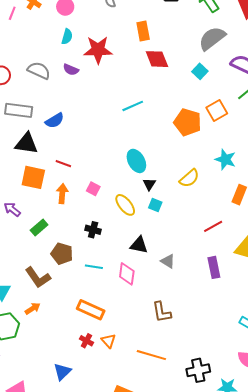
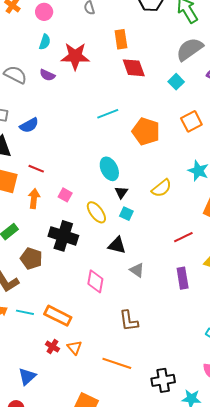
orange pentagon: (188, 122) -> (146, 131), moved
black cross: (93, 230) -> (63, 236), size x1.8
black triangle: (139, 245) -> (117, 245), moved
cyan line: (94, 267) -> (25, 312), moved

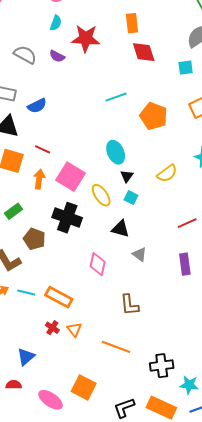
cyan square: (176, 82) -> (186, 68), turned 35
pink square: (65, 195) -> (70, 177), size x2.0

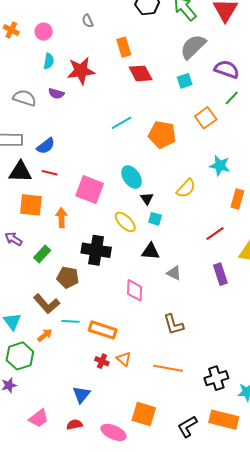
red line: (43, 149) -> (50, 173), moved
pink square: (70, 177) -> (90, 190), moved
cyan line: (26, 292) -> (71, 321), moved

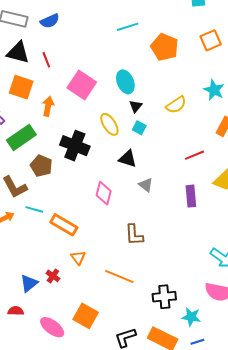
blue semicircle: (46, 146) -> (50, 21), moved
red line: (50, 173) -> (46, 60), turned 42
green rectangle: (42, 254) -> (21, 137), size x1.6
red cross: (102, 361) -> (53, 276), moved

